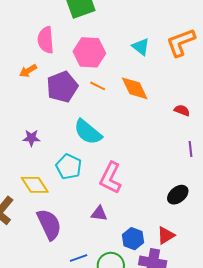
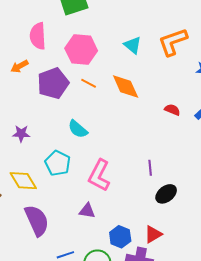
cyan semicircle: (88, 132) -> (78, 129), size x0.7
purple line: (190, 149) -> (150, 168), moved

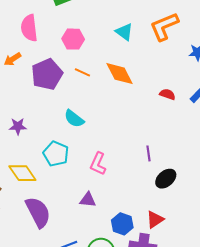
pink hexagon: (81, 50) -> (73, 39), size x0.7
pink L-shape: (99, 175) -> (98, 164), size x0.7

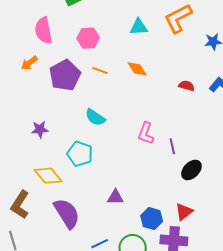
cyan triangle: (124, 32) -> (139, 27), turned -36
orange diamond: (120, 74) -> (137, 69), size x0.7
pink L-shape: (98, 164) -> (146, 133), moved

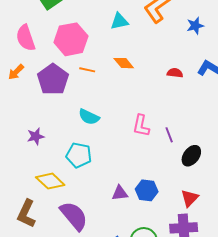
pink hexagon: (88, 38) -> (71, 39), size x1.5
blue hexagon: (152, 219) -> (147, 190), moved

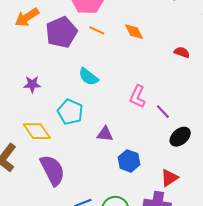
orange arrow: (16, 72) -> (27, 17), size x1.4
purple line: (169, 135) -> (163, 112), turned -35
purple triangle: (120, 193) -> (105, 134), moved

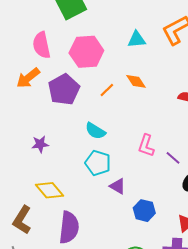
orange line: (97, 30) -> (107, 90), moved, turned -63
cyan pentagon: (70, 112) -> (98, 163), moved
purple triangle: (105, 134) -> (118, 186), turned 30
purple semicircle: (52, 170) -> (69, 228), turned 40

